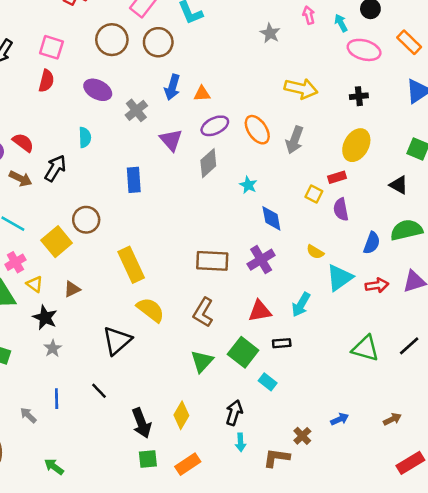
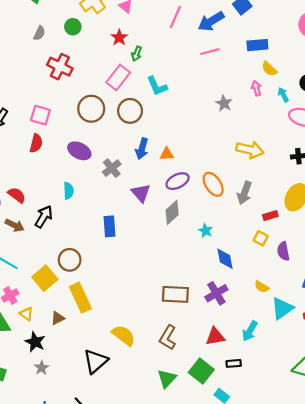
red rectangle: (337, 177) -> (270, 216), moved
yellow rectangle: (131, 265) -> (80, 298), moved

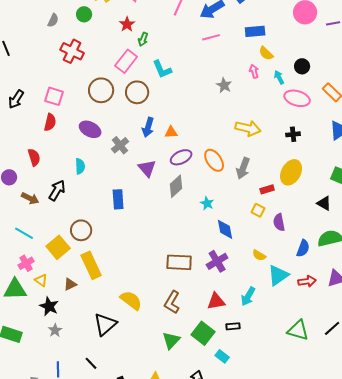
red semicircle: (17, 195) -> (34, 157), moved, turned 36

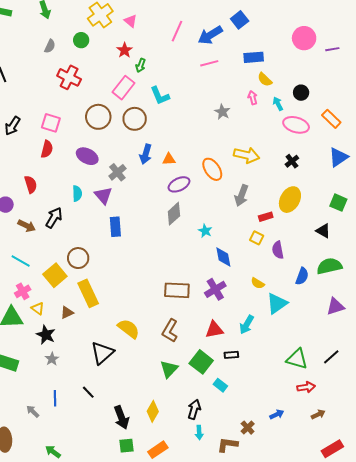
black cross: (293, 134) -> (292, 161), turned -32
orange ellipse: (214, 160) -> (212, 169), moved
purple triangle: (147, 168) -> (103, 196), moved
red arrow: (307, 281) -> (306, 387), moved

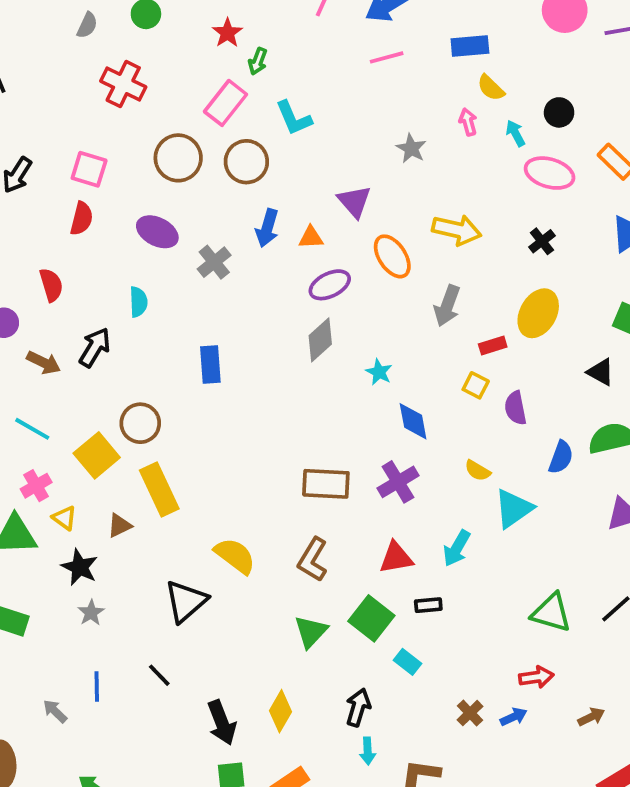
purple triangle: (103, 196) -> (354, 201), moved
red arrow: (306, 387) -> (536, 677), moved
brown cross: (248, 428) -> (470, 713), moved

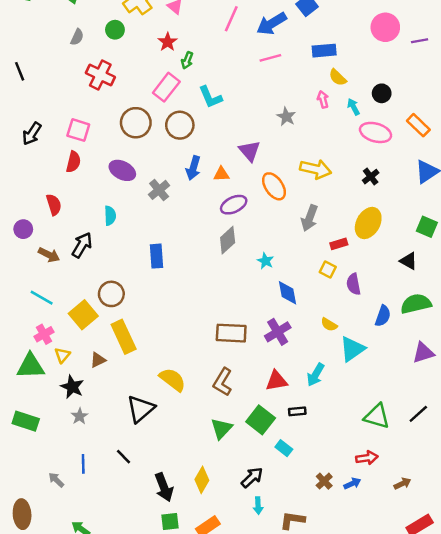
yellow triangle: (64, 518) -> (62, 355), turned 35
black arrow: (358, 707) -> (252, 477), turned 30

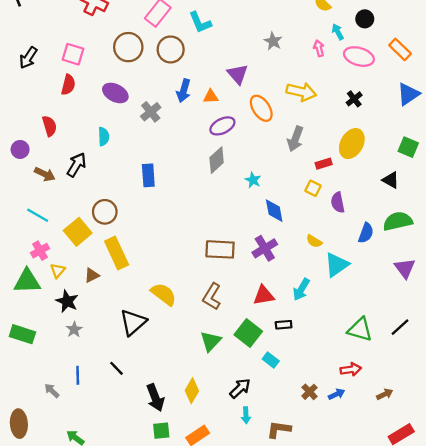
pink arrow: (323, 99) -> (319, 48), moved
purple triangle: (423, 353) -> (405, 268), turned -50

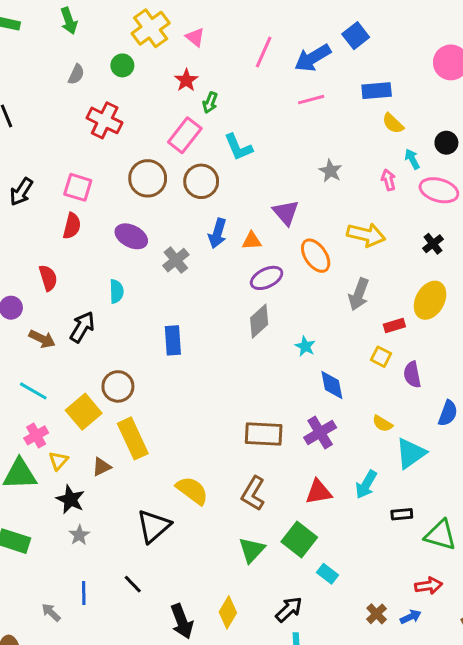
black rectangle: (284, 325) -> (402, 514), moved

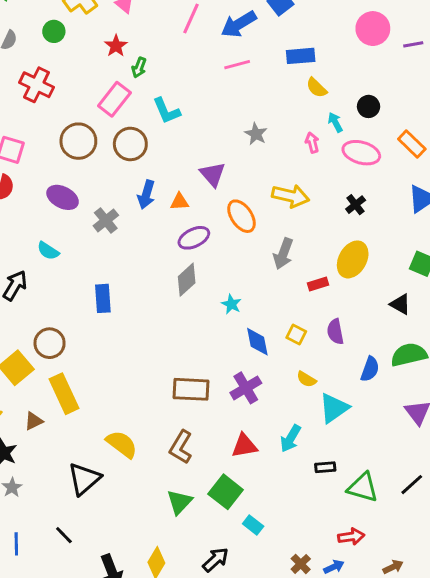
cyan semicircle: (116, 291) -> (48, 251), turned 125
yellow square: (381, 357) -> (296, 335), moved

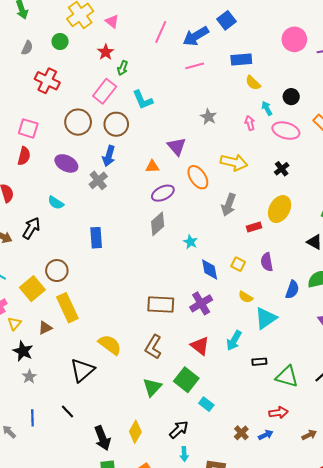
blue arrow: (146, 195) -> (109, 156), moved
red triangle: (244, 446) -> (200, 346), turned 48

